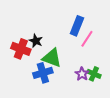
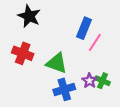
black star: (36, 41) -> (29, 16), moved, size x1.5
blue cross: (43, 73) -> (64, 89), moved

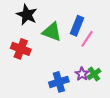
green triangle: (57, 63) -> (52, 32), moved
green cross: (103, 81) -> (94, 74), turned 32

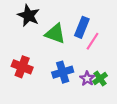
red cross: (21, 49) -> (22, 67), moved
blue cross: (59, 82) -> (63, 72), moved

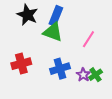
blue rectangle: (82, 27) -> (56, 16), moved
red cross: (22, 67) -> (21, 64), turned -36

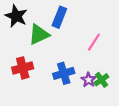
black star: (27, 15) -> (16, 16), moved
green triangle: (53, 32) -> (39, 34), moved, turned -45

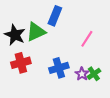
black star: (16, 16) -> (15, 35), moved

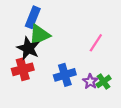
blue rectangle: (55, 16) -> (33, 17), moved
black star: (15, 35) -> (28, 48), moved

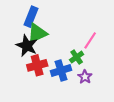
red cross: (23, 69) -> (37, 65), moved
green cross: (104, 81) -> (77, 57), moved

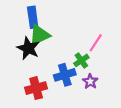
blue rectangle: (31, 17) -> (33, 17), turned -30
red cross: (37, 65) -> (36, 88), moved

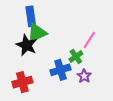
red cross: (36, 88) -> (22, 82), moved

